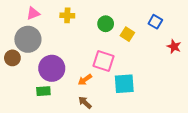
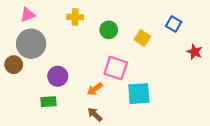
pink triangle: (33, 13) -> (28, 15), moved
green circle: (106, 24) -> (109, 30), moved
purple circle: (52, 68) -> (58, 76), size x0.7

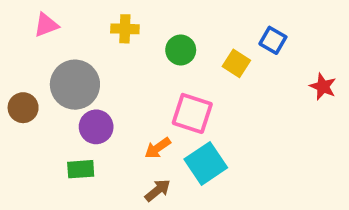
blue square: (174, 24) -> (273, 40), moved
gray circle: (31, 44) -> (75, 85), moved
cyan square: (139, 94) -> (206, 163), moved, turned -30
brown arrow: (95, 114) -> (158, 190), turned 98

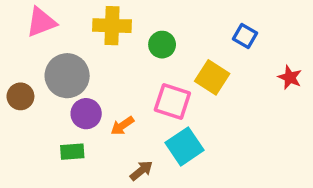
pink triangle: (46, 25) -> (41, 22), size x1.4
yellow cross: (125, 29) -> (112, 26), size x1.5
yellow square: (236, 63) -> (212, 77), moved, size x1.4
orange arrow: (158, 148) -> (122, 126), moved

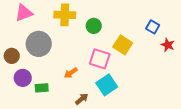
blue square: (245, 36) -> (153, 27), moved
purple circle: (86, 114) -> (23, 78), moved

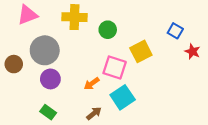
yellow square: (123, 45) -> (141, 51), turned 30
orange arrow: (71, 73) -> (92, 84), moved
purple circle: (23, 78) -> (50, 79), moved
green rectangle: (42, 88) -> (48, 112), moved, turned 40

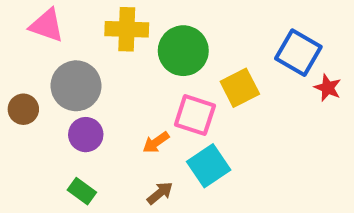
pink triangle: (27, 15) -> (47, 25), turned 40
green circle: (108, 30) -> (183, 51), size x1.6
blue square: (175, 31) -> (298, 53), size x1.6

